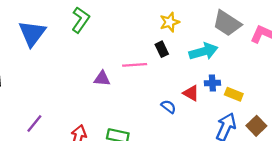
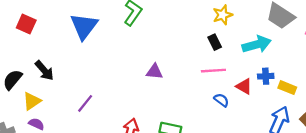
pink line: (135, 65) -> (213, 71), moved
purple line: (34, 124) -> (85, 103), moved

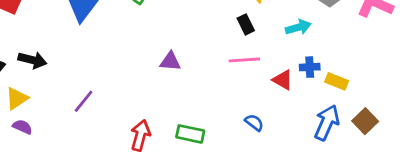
cyan arrow: (257, 44) -> (298, 27), size x0.7
black arrow: (44, 71) -> (32, 60), turned -35
blue semicircle: (221, 100) -> (254, 123), moved

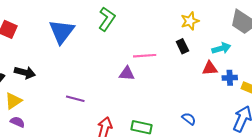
pink line: (244, 60) -> (145, 56), moved
red triangle: (283, 80) -> (210, 68), moved, turned -35
purple line: (84, 101) -> (75, 99), moved, turned 66

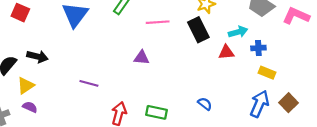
black rectangle: (182, 46) -> (198, 30), size x1.6
pink line: (145, 56) -> (158, 22), moved
blue cross: (230, 78) -> (258, 48), moved

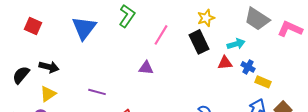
pink line: (158, 22) -> (161, 35), turned -55
blue cross: (258, 48) -> (248, 67), moved, turned 32
yellow triangle: (26, 86) -> (48, 94), moved

